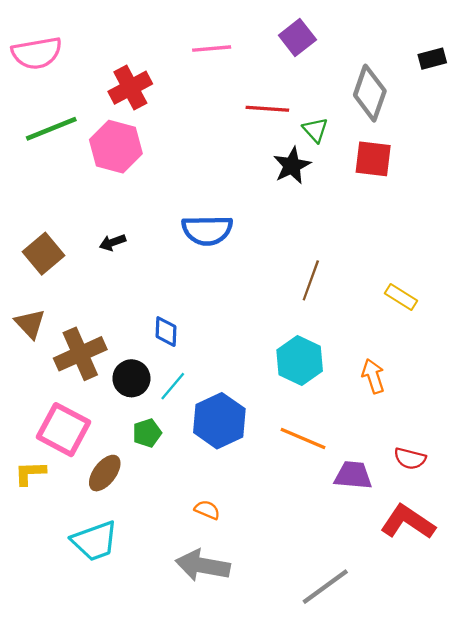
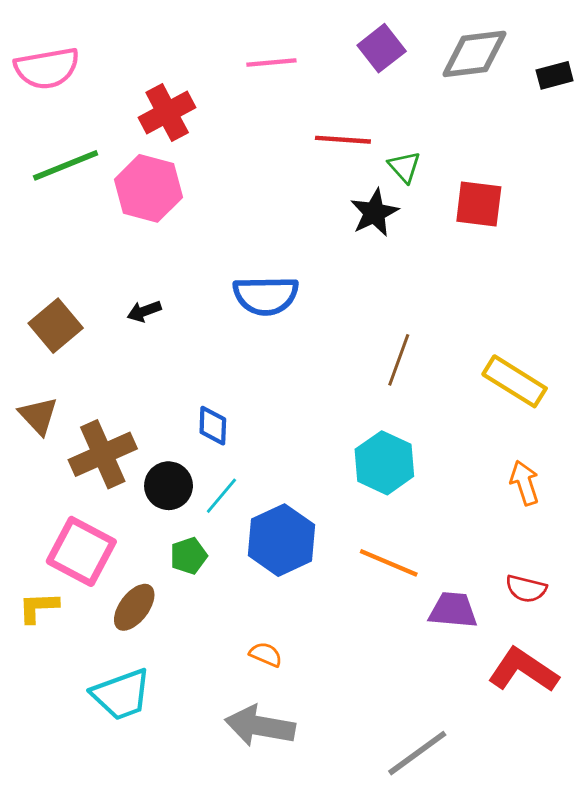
gray diamond: (370, 93) -> (474, 54), moved, turned 64
yellow rectangle: (401, 297) -> (515, 381), size x1.5
orange arrow: (373, 376) -> (525, 483), moved

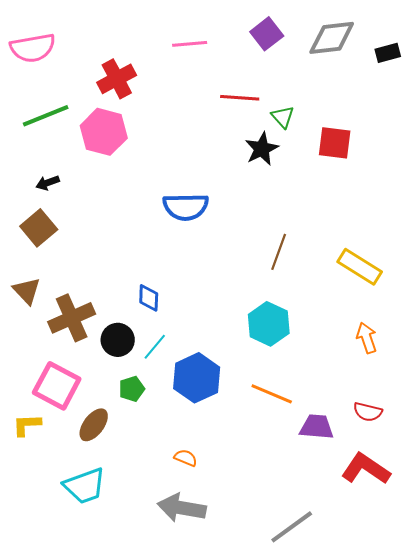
black arrow: (144, 311) -> (48, 183), moved

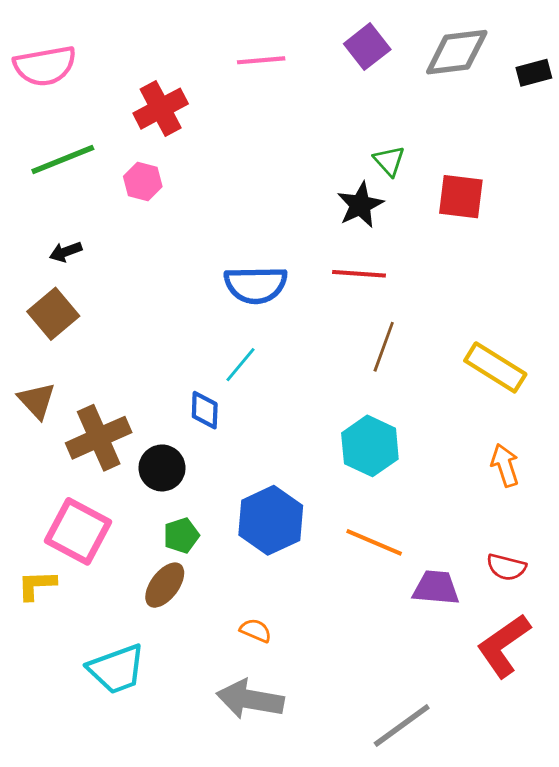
red line: (240, 98) -> (359, 274), moved
pink hexagon: (104, 132) -> (143, 182), size x0.6
cyan line: (155, 347) -> (240, 365), moved
brown ellipse: (94, 425) -> (165, 585), moved
red L-shape: (366, 469) -> (504, 646), turned -69

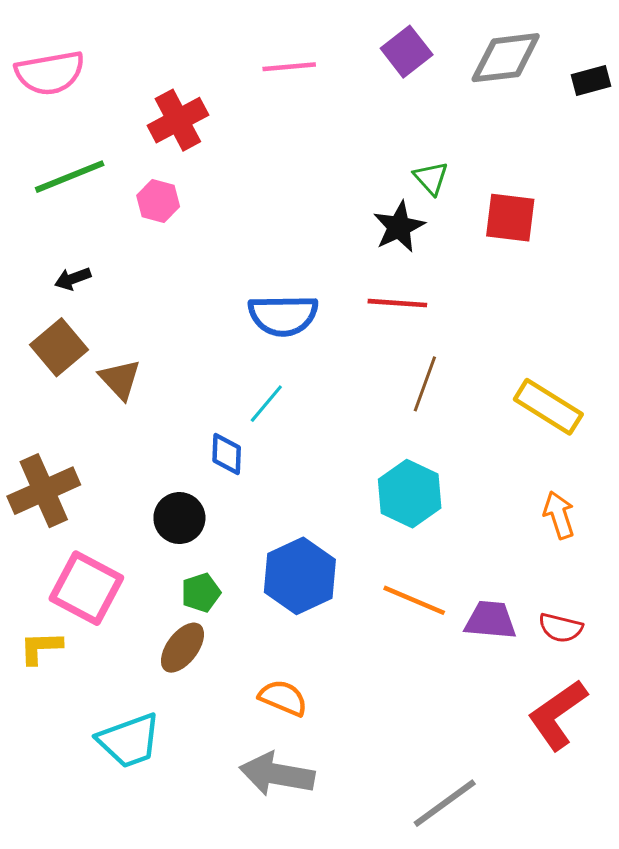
brown triangle: (37, 400) -> (120, 379), moved
brown cross: (99, 438) -> (44, 491), moved
purple trapezoid: (436, 588) -> (490, 620), moved
orange semicircle: (256, 630) -> (283, 698), size x1.4

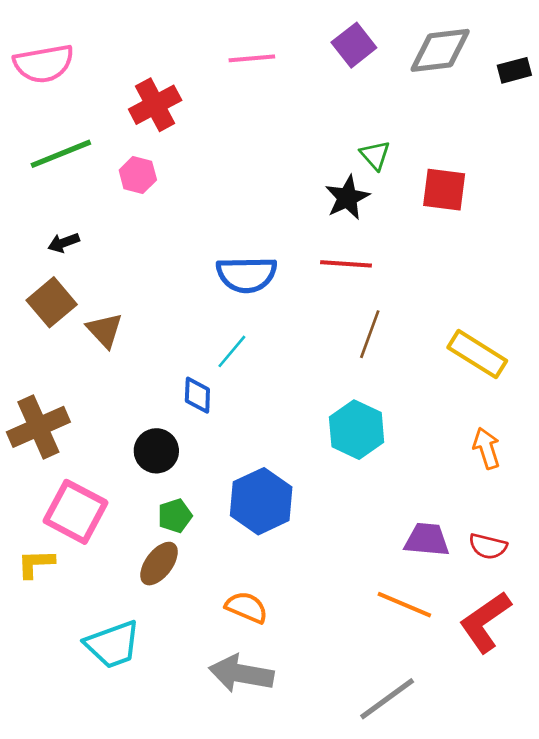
orange line: (414, 600) -> (404, 605), moved

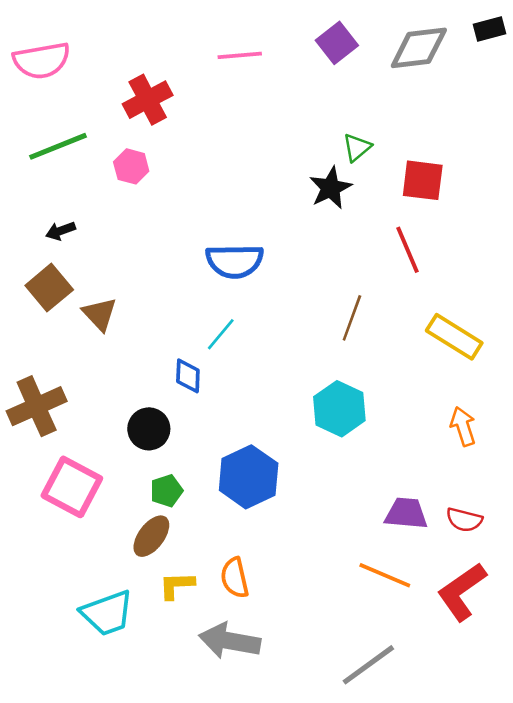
black rectangle: (514, 70) -> (490, 29), moved
green triangle: (375, 155) -> (357, 148), turned 32
red line: (346, 264) -> (408, 250), moved, turned 63
yellow L-shape: (36, 564) -> (177, 585), moved
orange semicircle: (247, 607) -> (235, 578), turned -126

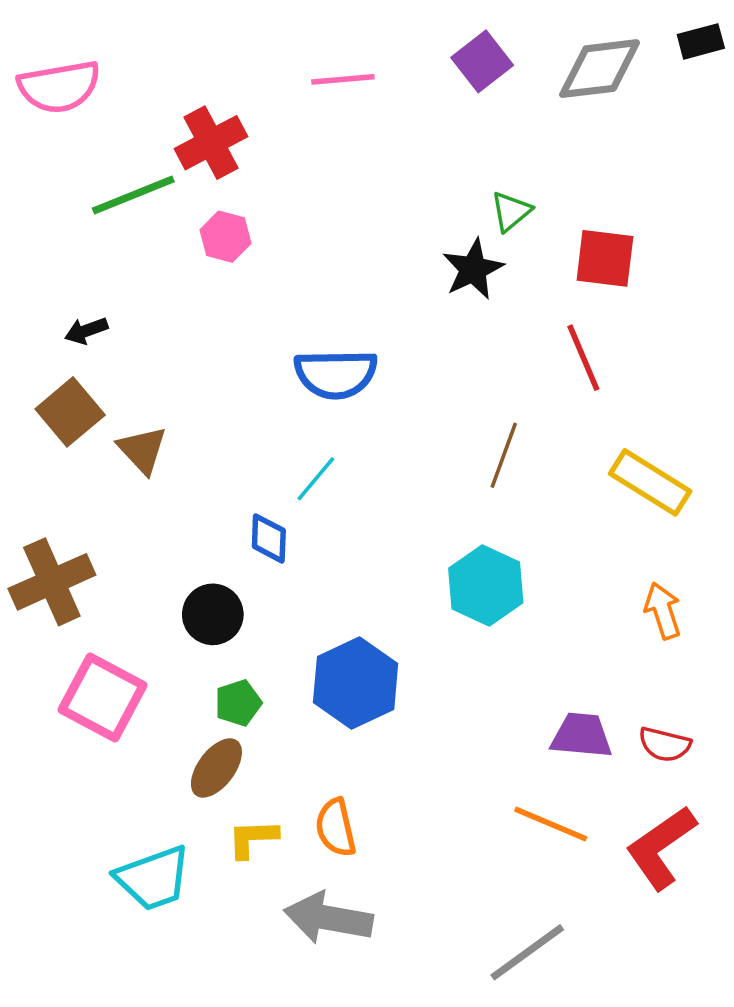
green line: (58, 146) -> (133, 195), moved
pink hexagon: (131, 166) -> (225, 237), moved

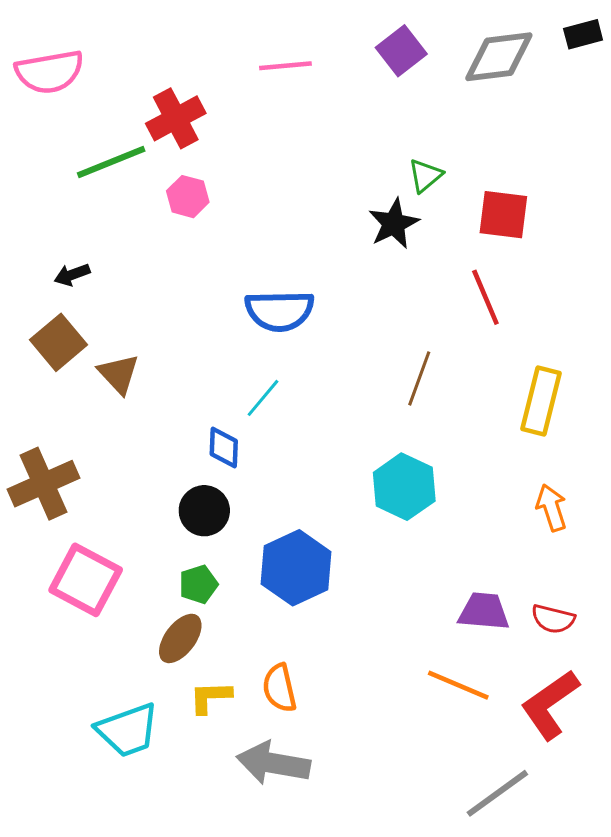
yellow rectangle: (650, 482) -> (541, 401), turned 72
black circle: (213, 614) -> (204, 511), moved
gray line: (527, 952) -> (497, 793), moved

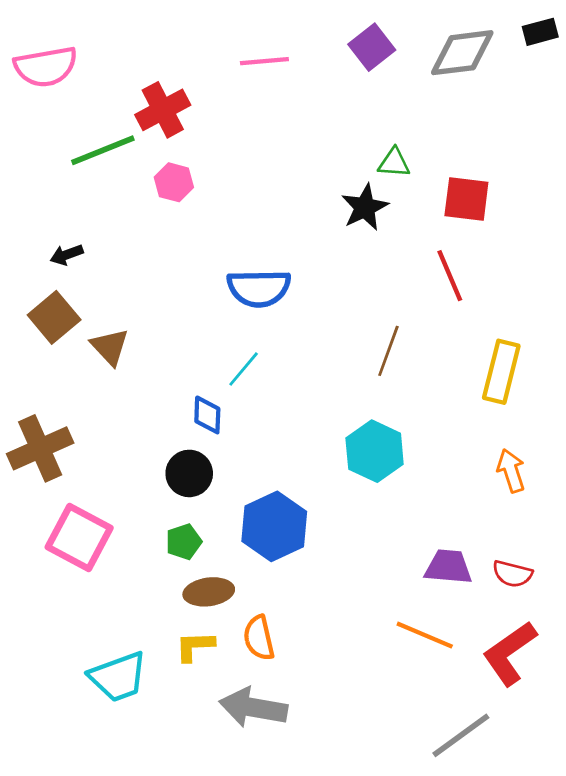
green triangle: (425, 176) -> (394, 163), turned 44
brown ellipse: (180, 638) -> (209, 592), moved, turned 45

